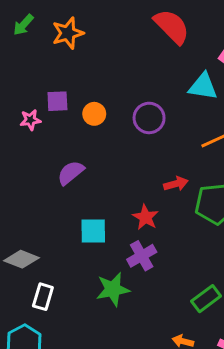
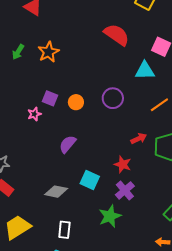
purple square: (57, 101) -> (50, 98), turned 35
cyan square: (93, 231) -> (90, 180), turned 36
gray diamond: (21, 259) -> (56, 192), moved

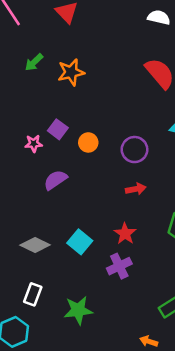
red arrow: (139, 139) -> (136, 189), moved
purple semicircle: (68, 144) -> (55, 180), moved
green star: (110, 216) -> (78, 310), moved

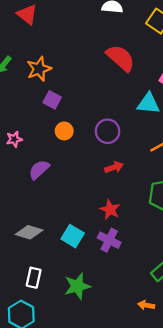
purple square: (58, 129) -> (52, 100), moved
cyan square: (80, 242) -> (73, 236), moved
purple cross: (119, 266) -> (109, 240), turned -30

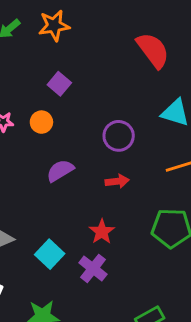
orange star: (39, 69) -> (54, 26), moved
orange circle: (64, 131) -> (41, 122), moved
purple semicircle: (39, 170) -> (60, 171), moved

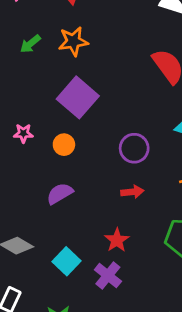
purple square: (59, 84) -> (78, 97), size x1.8
orange circle: (41, 122) -> (64, 145), moved
purple semicircle: (60, 171) -> (60, 193), moved

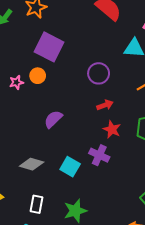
orange circle: (64, 145) -> (38, 76), moved
red star: (117, 240) -> (112, 129), moved
purple cross: (108, 275) -> (99, 155), moved

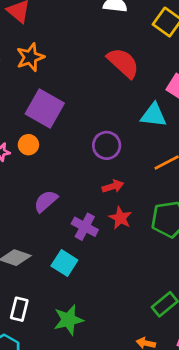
purple cross: (99, 155) -> (85, 227), moved

